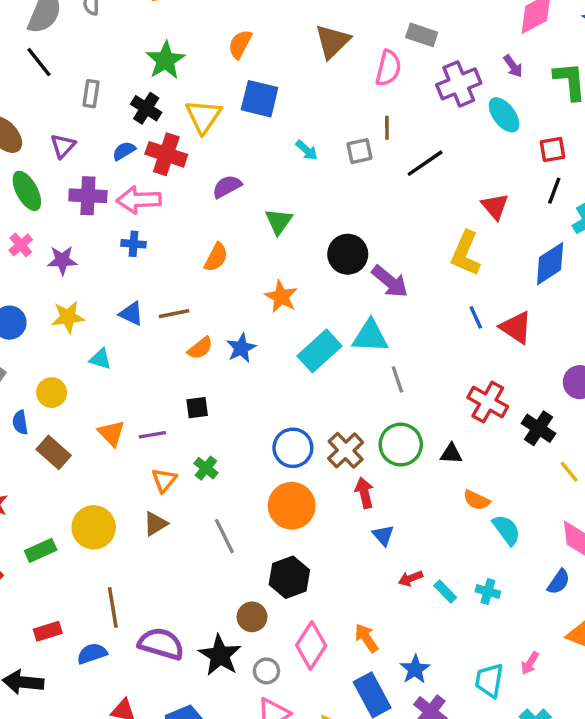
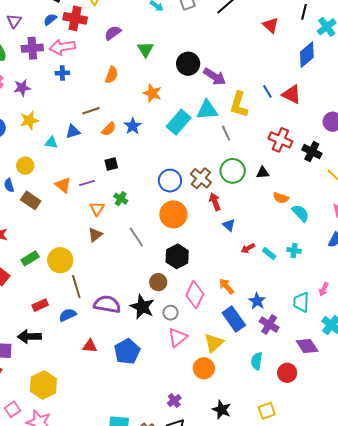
yellow L-shape: (466, 253) -> (239, 105), moved
blue triangle: (131, 314) -> (73, 132), moved, turned -35
yellow circle: (94, 527) -> (60, 260), moved

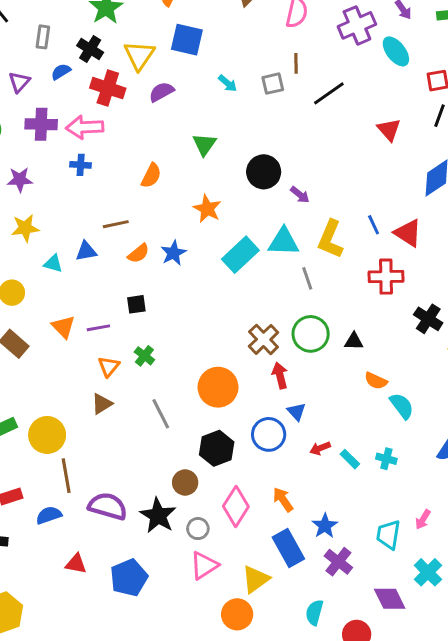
blue semicircle: (50, 19) -> (61, 72), moved
purple semicircle: (113, 33) -> (161, 92), moved
purple arrow: (215, 77) -> (300, 195), size x0.6
red cross: (280, 140) -> (386, 277), moved, turned -30
blue circle: (170, 181) -> (269, 434), moved

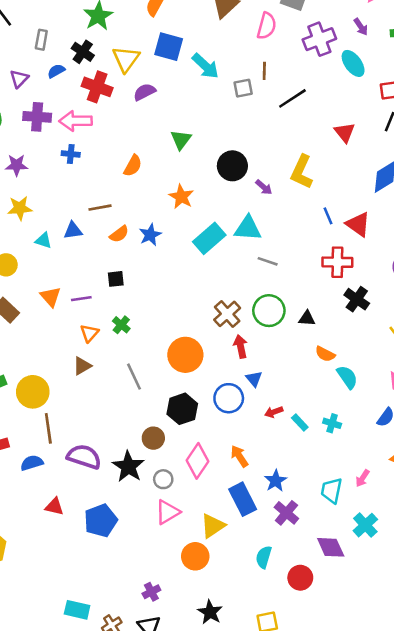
cyan arrow: (228, 83) -> (205, 66), moved, size x1.6
yellow L-shape: (330, 239) -> (302, 172), moved
gray line: (307, 278) -> (268, 261), turned -54
black cross: (428, 319) -> (357, 299), moved

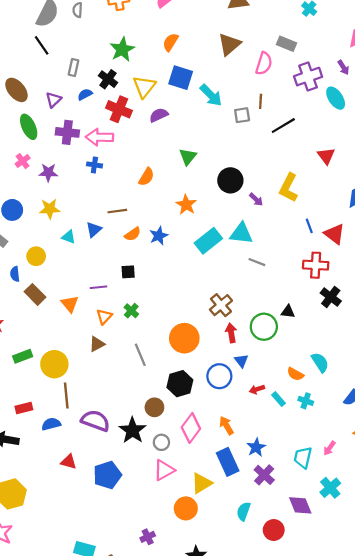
blue triangle: (73, 231) -> (94, 230), turned -35
orange triangle: (51, 297) -> (70, 304), moved
green circle: (269, 311) -> (264, 327), moved
orange semicircle: (325, 354) -> (295, 374), moved

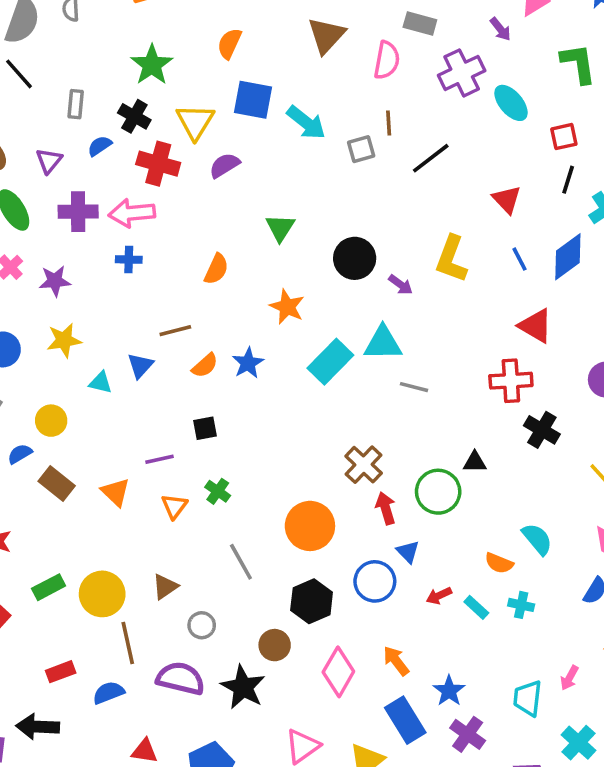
purple arrow: (343, 67) -> (500, 29), moved
blue line: (309, 226) -> (519, 259), moved
blue semicircle: (15, 274) -> (20, 454), turned 72
brown triangle: (97, 344) -> (165, 587), moved
gray circle: (161, 442) -> (202, 625), moved

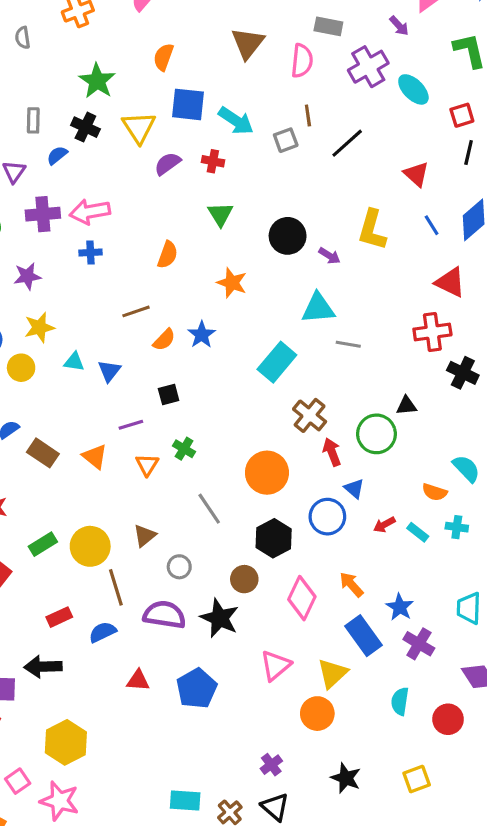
red cross: (158, 164) -> (213, 161), moved, size x0.6
cyan rectangle: (330, 362) -> (277, 362), moved
blue triangle: (140, 366) -> (109, 371), moved
yellow circle: (51, 421) -> (21, 368), moved

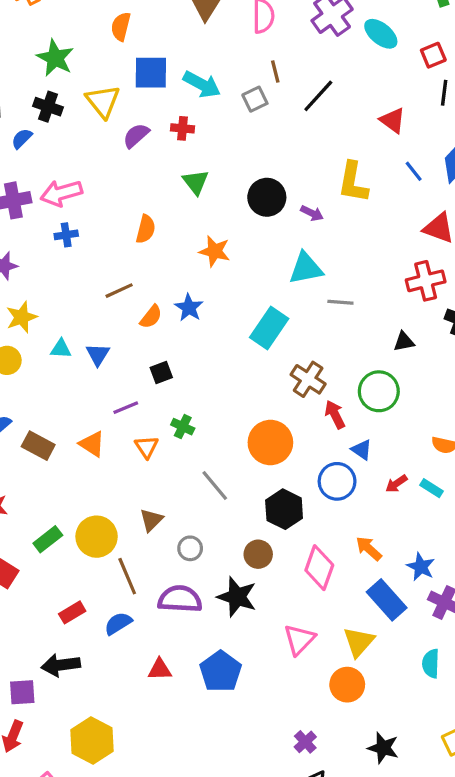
black triangle: (406, 406) -> (404, 342), moved

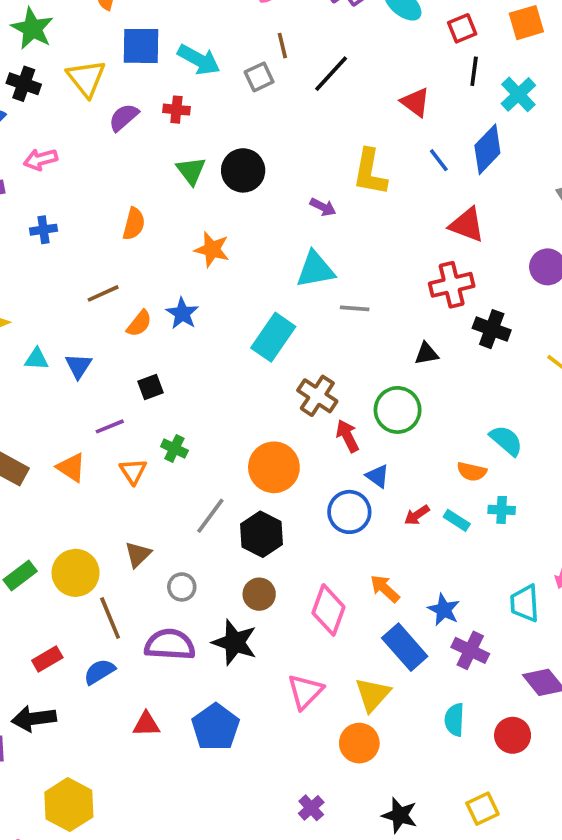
pink arrow: (61, 193) -> (41, 159), moved, size x0.7
black circle: (267, 197) -> (243, 170), moved
gray line: (215, 486) -> (210, 516), turned 76
black hexagon: (284, 509) -> (261, 534), moved

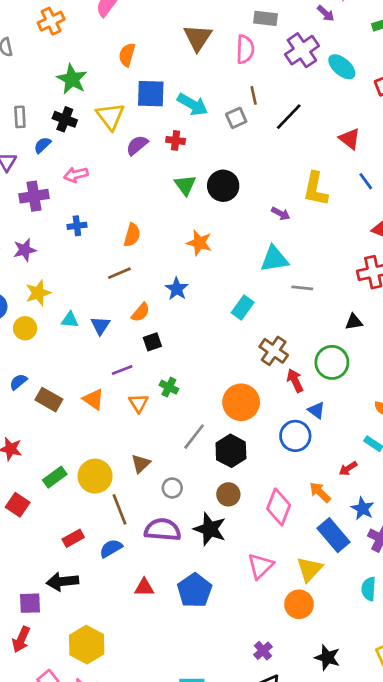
orange semicircle: (134, 224) -> (132, 235), moved
orange semicircle: (139, 323) -> (141, 312), moved
cyan rectangle: (273, 337) -> (243, 308), size x0.7
red arrow: (417, 515) -> (348, 468), moved

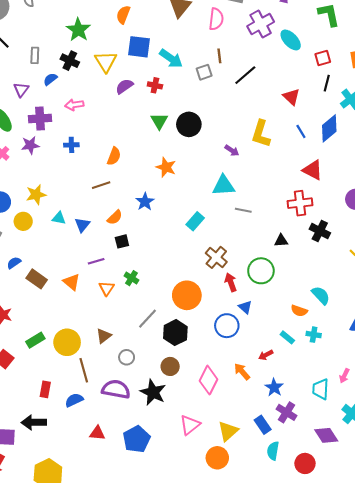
purple star: (25, 250) -> (30, 145), moved
blue rectangle: (333, 535) -> (263, 425), moved, size x0.7
red rectangle: (73, 538) -> (45, 389), turned -56

